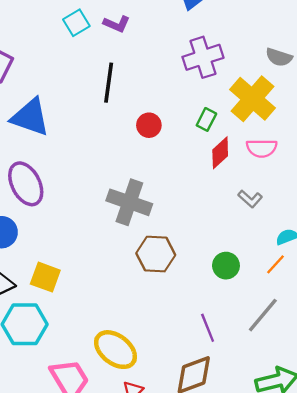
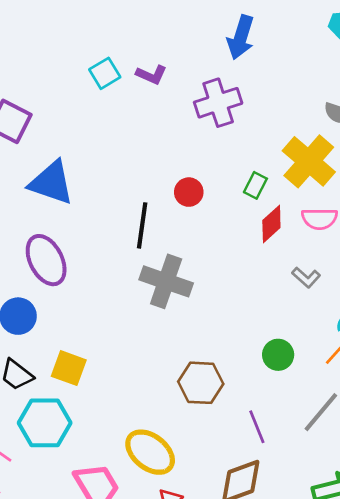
purple cross: (203, 57) -> (218, 103), moved
black line: (109, 83) -> (142, 225), moved
brown hexagon: (156, 254) -> (201, 383), moved

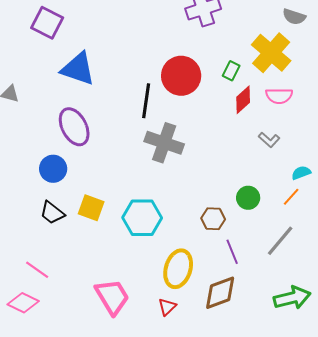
red circle: (189, 192) -> (181, 76), size x1.8
brown hexagon: (201, 383) -> (213, 219), moved, size x0.7
cyan hexagon: (45, 423) -> (142, 218), moved
yellow ellipse: (150, 452) -> (178, 269), moved, turned 69

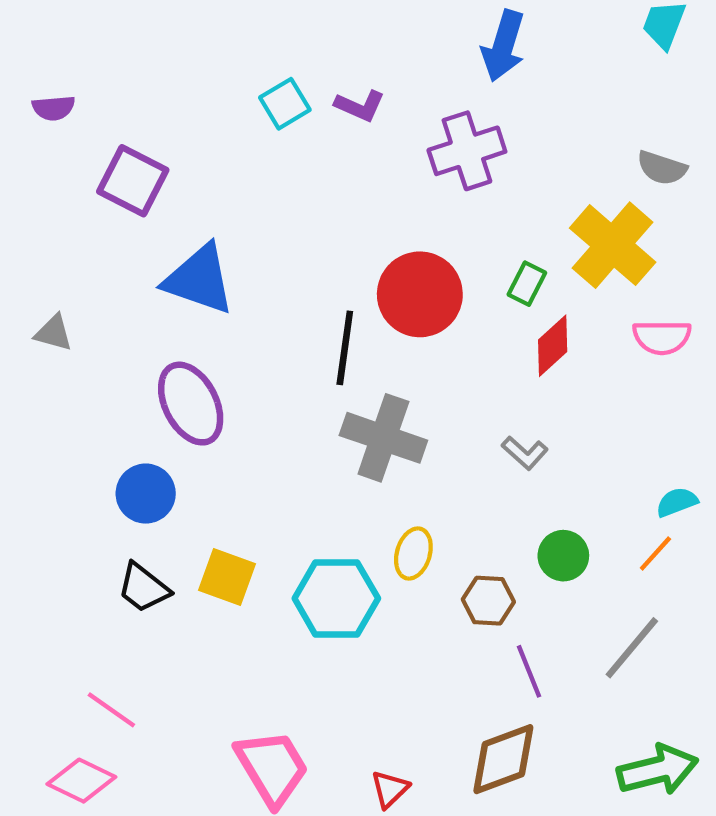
pink semicircle: (279, 96) -> (662, 337), moved
gray L-shape: (269, 140) -> (525, 453), moved
yellow ellipse: (178, 269) -> (413, 553), moved, size x0.6

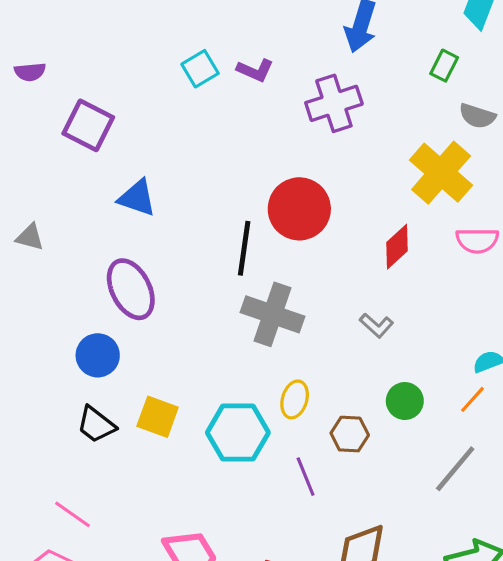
blue triangle: (199, 279) -> (137, 198), size x0.7
green rectangle: (527, 284) -> (444, 66), moved
purple line: (529, 671) -> (306, 477), moved

